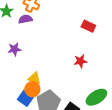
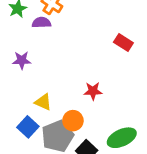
red star: (80, 61) -> (93, 91), moved
orange circle: (32, 89) -> (73, 121), moved

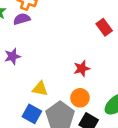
red rectangle: (123, 43) -> (104, 27), moved, turned 35
orange circle: (73, 121) -> (80, 98), moved

